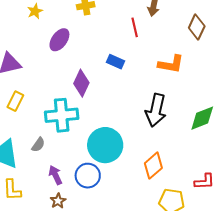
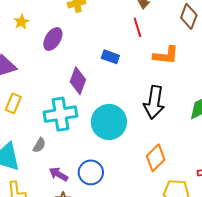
yellow star: (35, 11) -> (21, 22), moved
red line: (135, 27) -> (137, 27), moved
cyan circle: (105, 145) -> (109, 122), moved
purple arrow: (55, 175) -> (58, 174), turned -30

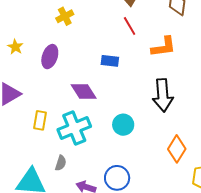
purple diamond: (78, 81) -> (84, 91), turned -40
yellow rectangle: (13, 103) -> (40, 120), moved
cyan circle: (109, 122) -> (123, 125), size x0.6

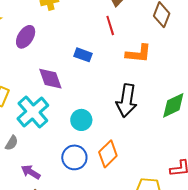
cyan cross: (74, 128) -> (33, 112), turned -32
orange diamond: (177, 149) -> (108, 154), moved
blue circle: (117, 178) -> (74, 157), moved

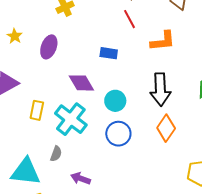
cyan circle: (81, 120) -> (115, 101), moved
orange diamond: (108, 154) -> (166, 128), moved
blue circle: (74, 157) -> (118, 134), moved

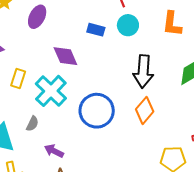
orange L-shape: (163, 41) -> (172, 24), moved, turned 96
cyan circle: (115, 101) -> (128, 25), moved
blue circle: (118, 134) -> (97, 111), size x1.4

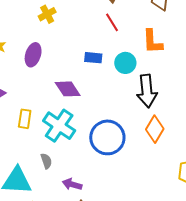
orange L-shape: (172, 24) -> (152, 42), moved
cyan circle: (128, 25) -> (125, 63), moved
gray semicircle: (32, 124) -> (46, 161), turned -35

